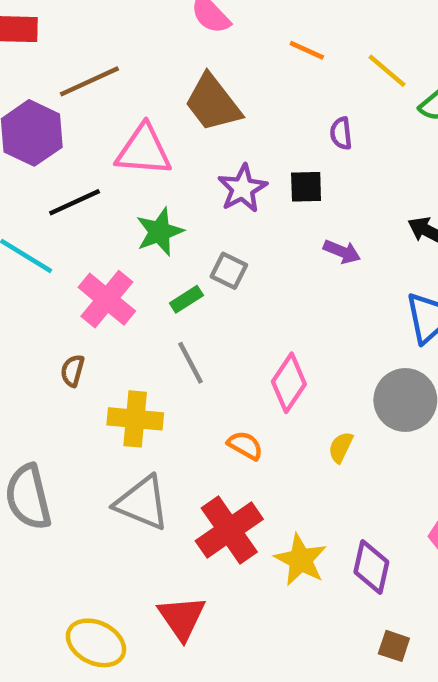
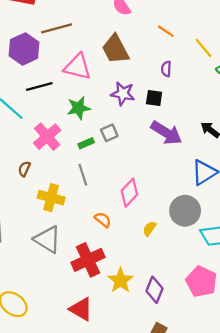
purple semicircle: (341, 133) -> (166, 69), moved
purple star: (242, 188) -> (123, 94), turned 30
purple arrow: (342, 252) -> (166, 133), size x1.8
gray square: (229, 271) -> (109, 133), turned 30
red triangle: (182, 618) -> (81, 309), moved, turned -35

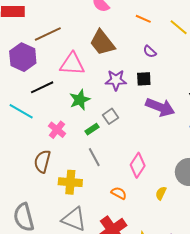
purple semicircle: (166, 69) -> (150, 52), turned -40
pink cross: (47, 137) -> (57, 130), size x0.7
brown semicircle: (24, 169) -> (42, 161), size x1.6

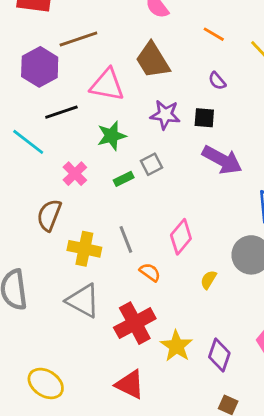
gray line: (94, 157) -> (126, 239), moved

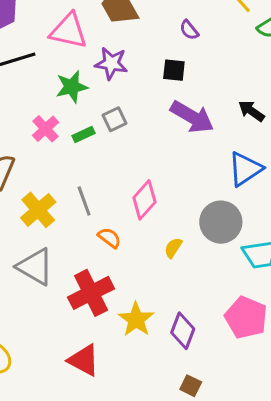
purple star: (165, 115) -> (111, 63), moved
pink cross: (75, 174) -> (45, 129), moved
yellow cross: (84, 249) -> (38, 210), turned 36

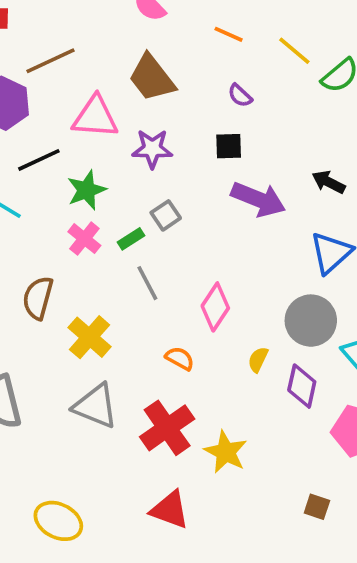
green star: (72, 87) -> (87, 190), moved
gray line: (84, 201) -> (147, 283), moved
purple diamond: (183, 331) -> (302, 386), moved
brown square: (191, 386) -> (317, 507), moved

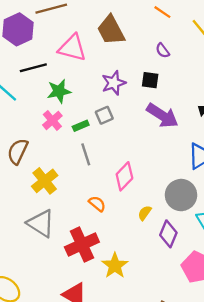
purple star: (152, 149) -> (114, 83), moved, turned -30

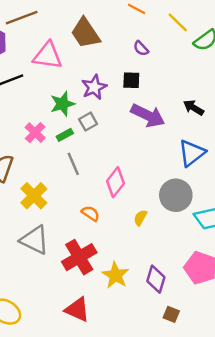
green star: (59, 91) -> (62, 104), moved
purple diamond: (168, 234) -> (156, 279), moved

